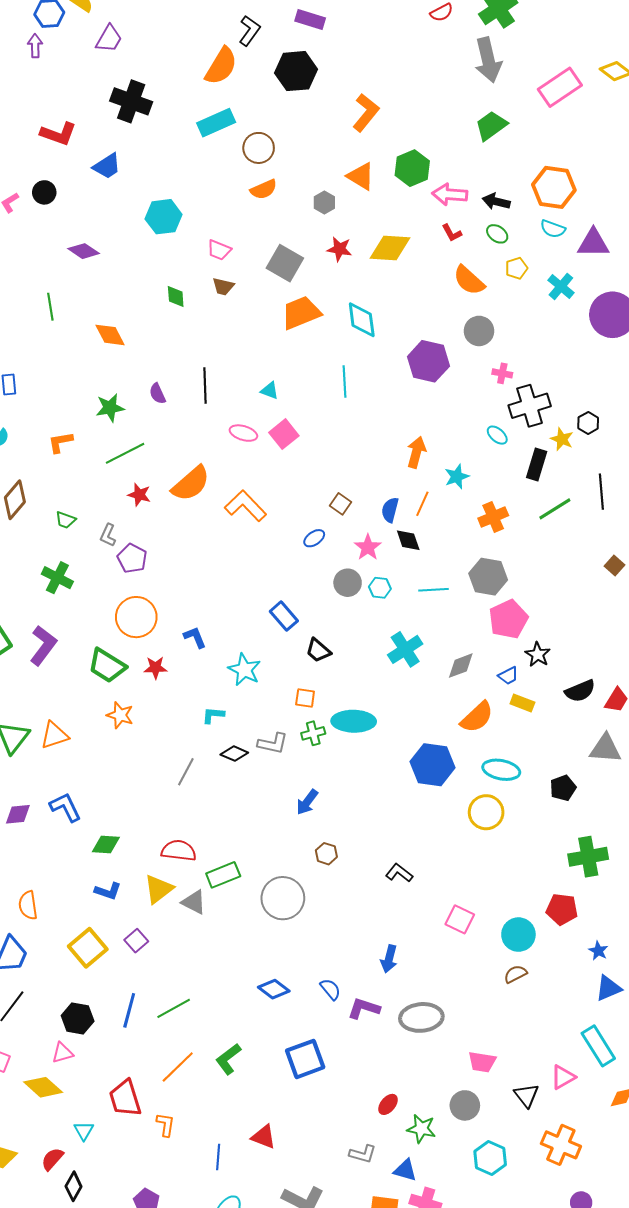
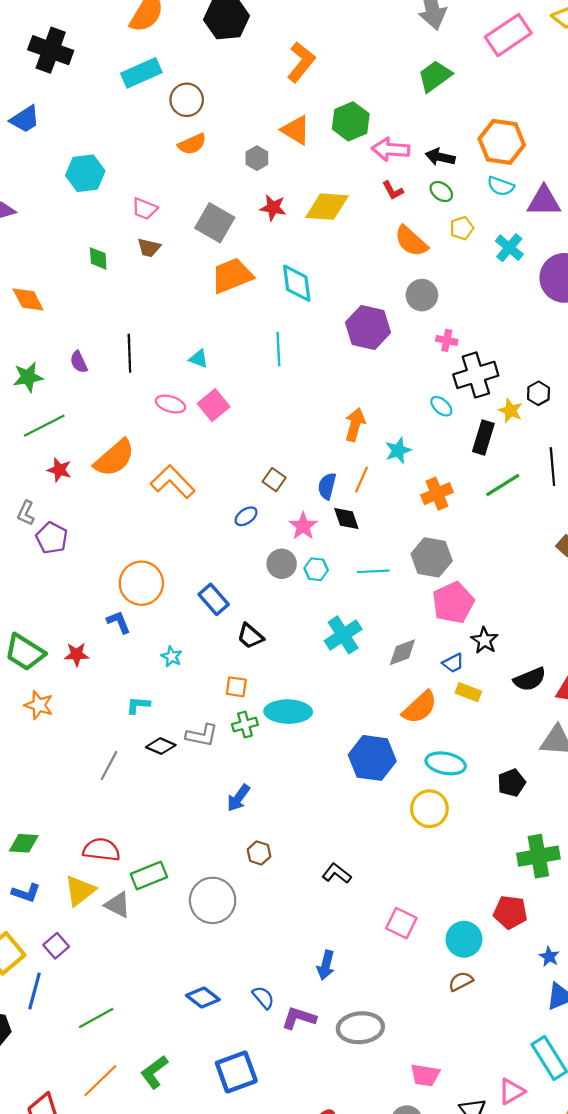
orange circle: (136, 617) -> (141, 583), moved
cyan star: (244, 670) -> (172, 657), size x0.6
blue line: (129, 1010) -> (35, 991), moved

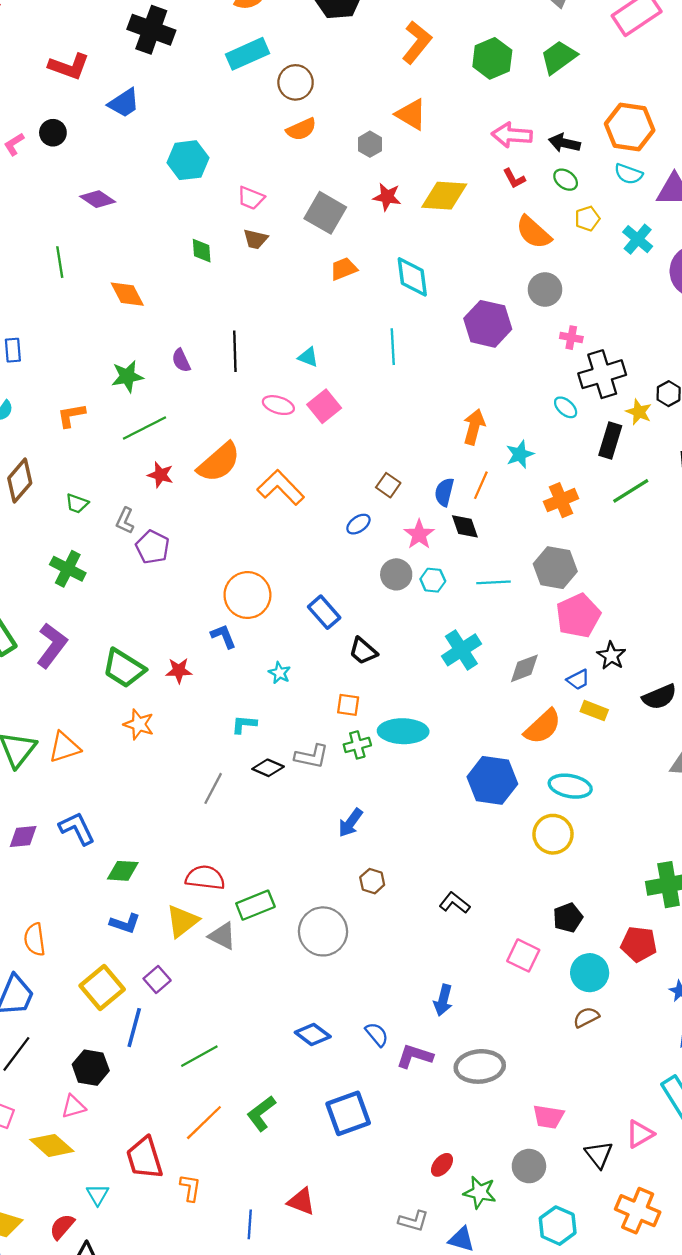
green hexagon: (351, 121) -> (492, 58), moved
orange trapezoid: (232, 276) -> (344, 269), size x0.6
black pentagon: (511, 783) -> (568, 918), moved

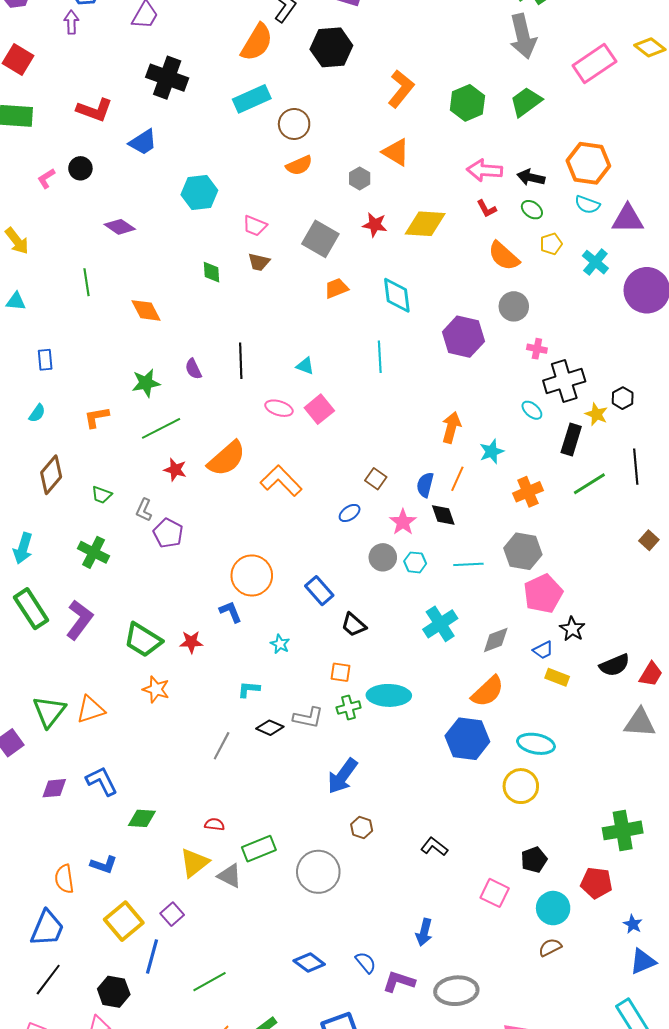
orange semicircle: (543, 727) -> (488, 691), moved
blue arrow: (350, 823) -> (342, 776), size x1.4
red semicircle: (205, 878) -> (214, 824), size x0.6
blue L-shape: (125, 923) -> (104, 865), moved

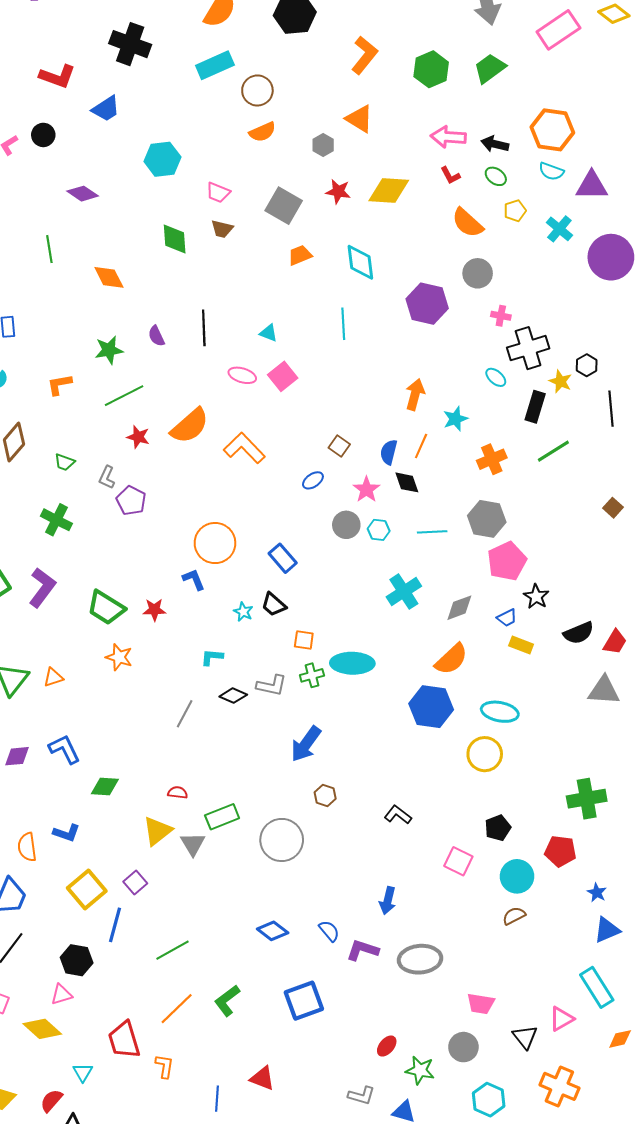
green diamond: (211, 272) -> (175, 239), size x1.4
black line: (636, 467) -> (611, 409), moved
black trapezoid: (354, 625) -> (274, 605), moved
orange triangle: (91, 710) -> (53, 677), size x0.7
gray triangle: (230, 876) -> (193, 844), turned 32

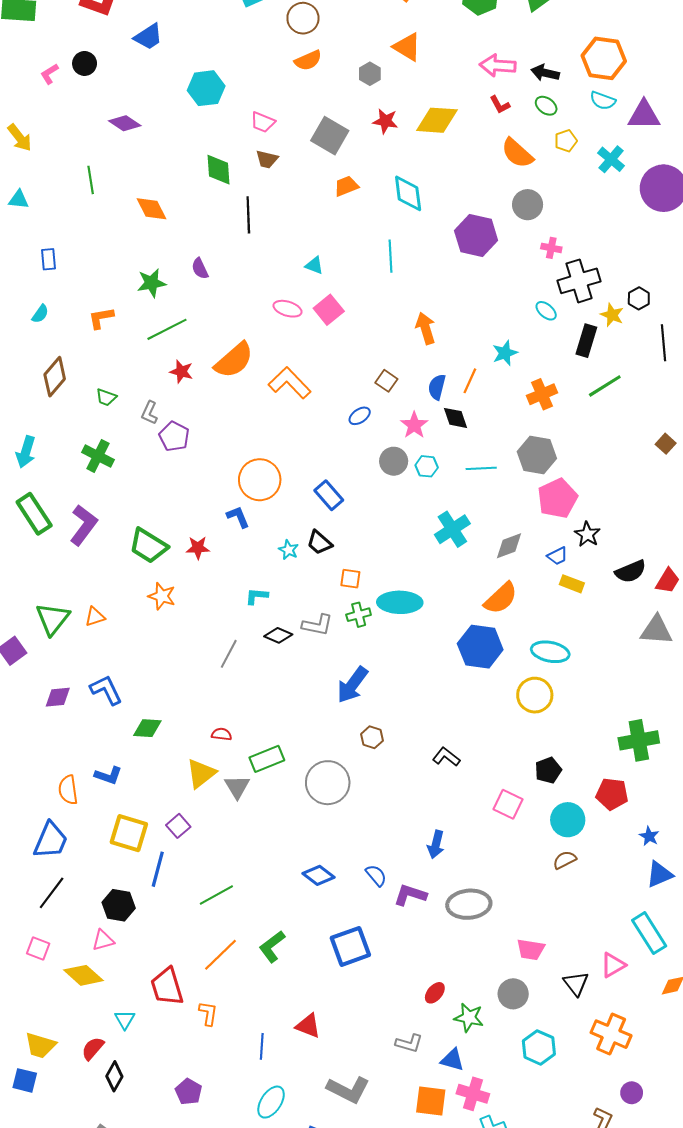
black line: (204, 328) -> (248, 215), moved
orange arrow: (415, 395) -> (426, 328), moved, turned -32
yellow square: (87, 889) -> (129, 833), turned -33

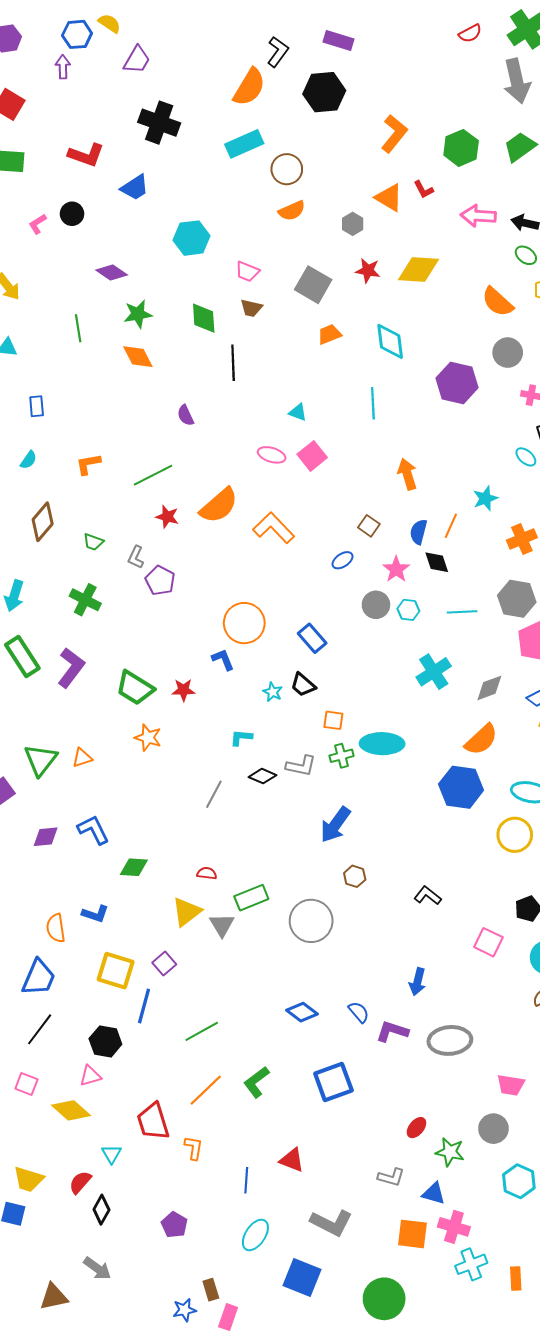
red L-shape: (500, 105) -> (424, 189), moved
green star: (152, 283) -> (138, 314), moved

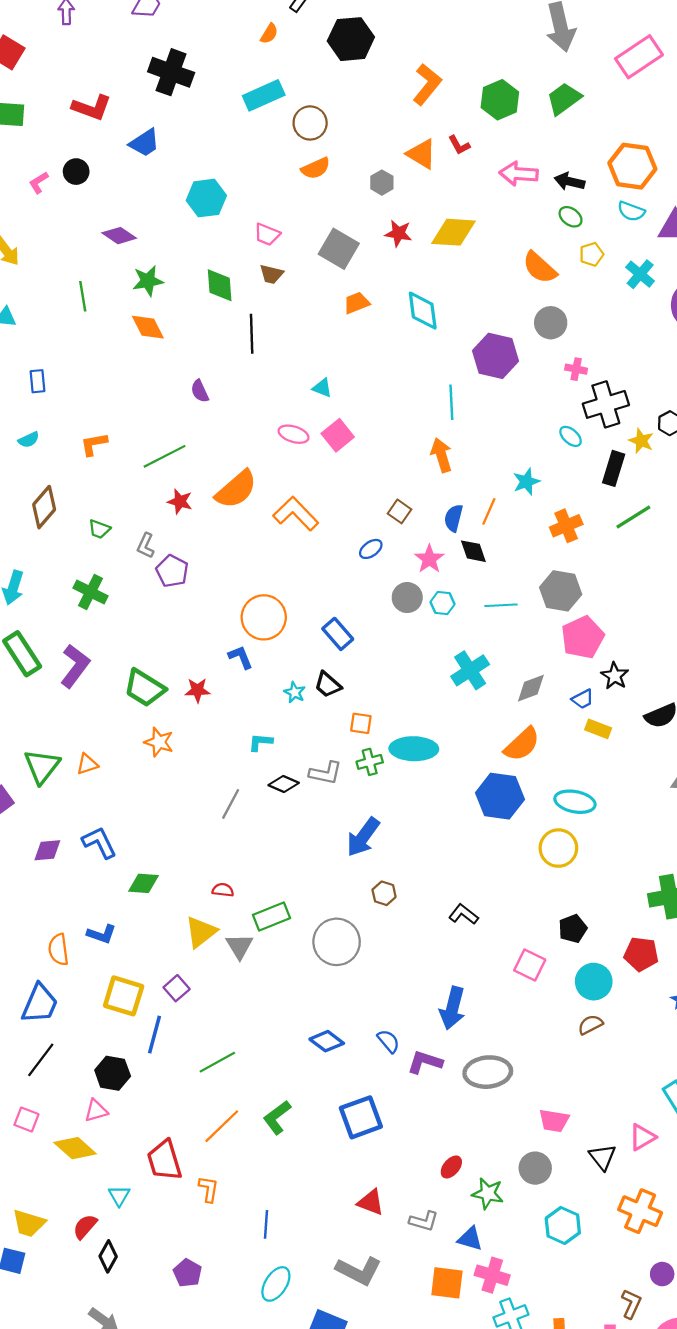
orange semicircle: (249, 87) -> (269, 34), size x0.5
cyan line: (373, 403) -> (451, 402), moved
cyan semicircle: (28, 460) -> (29, 440), turned 30
blue arrow: (417, 982) -> (452, 1008), size x1.4
red triangle: (292, 1160) -> (371, 1202), moved

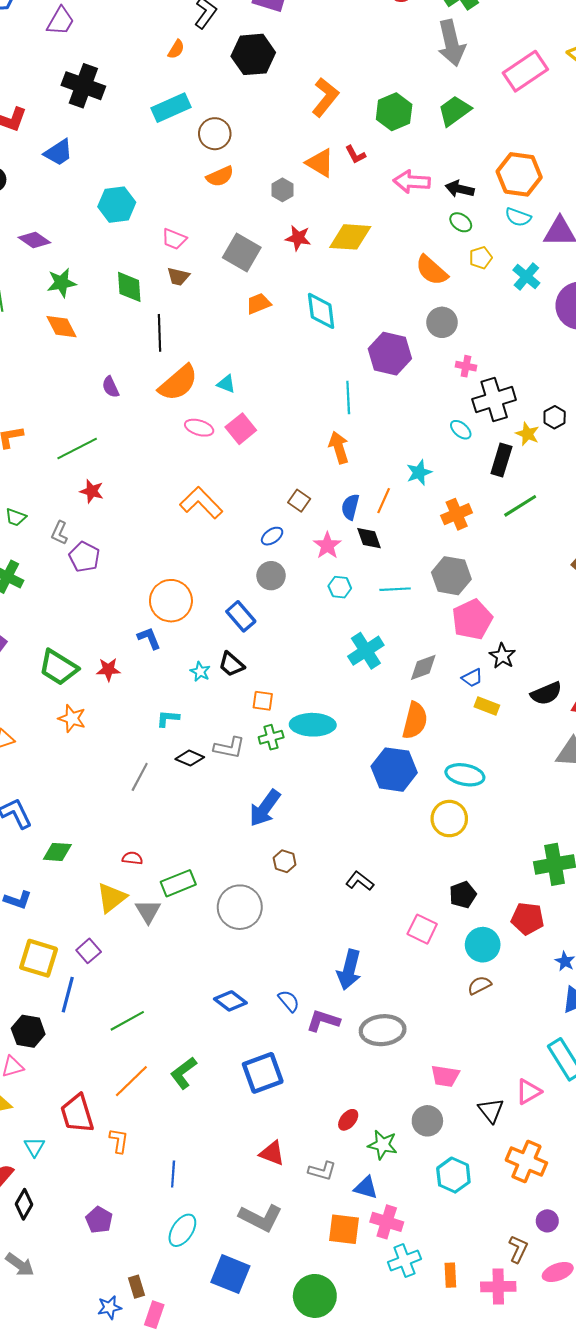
orange semicircle: (236, 489) -> (178, 383), moved
gray circle: (407, 598) -> (271, 576), moved
orange semicircle: (522, 744) -> (415, 721), turned -33

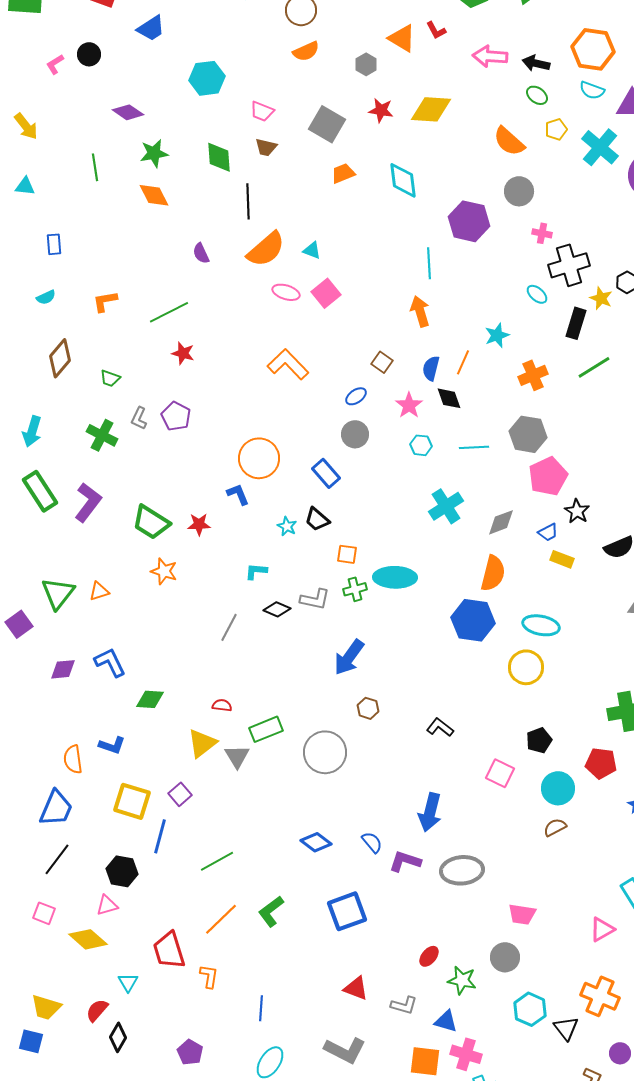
cyan cross: (526, 276) -> (600, 147), size x1.4
gray L-shape: (59, 533) -> (139, 418), moved
black triangle: (491, 1110) -> (566, 1028), moved

